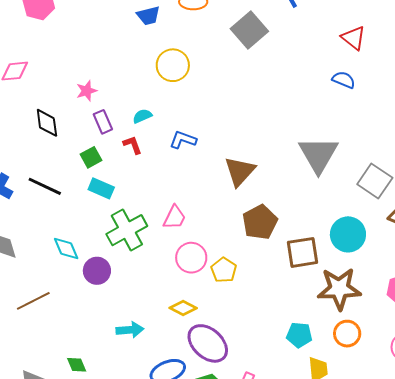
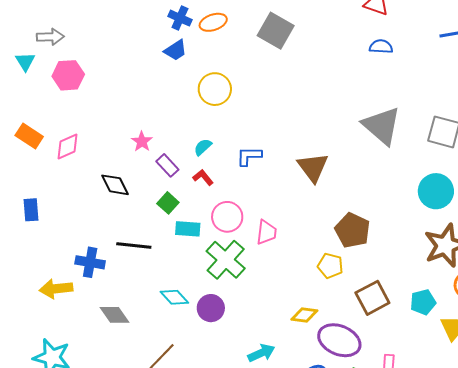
brown pentagon: (260, 222) -> (352, 230), moved
brown square: (303, 252) -> (372, 298), moved
pink circle: (191, 258) -> (227, 217), moved

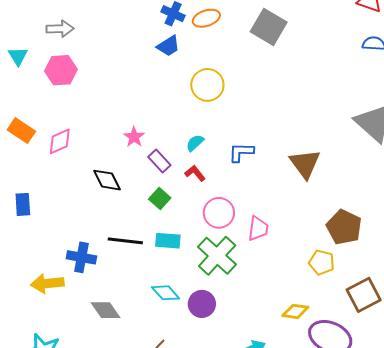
gray arrow: (50, 37) -> (60, 29), moved
cyan rectangle: (188, 229) -> (168, 241), moved

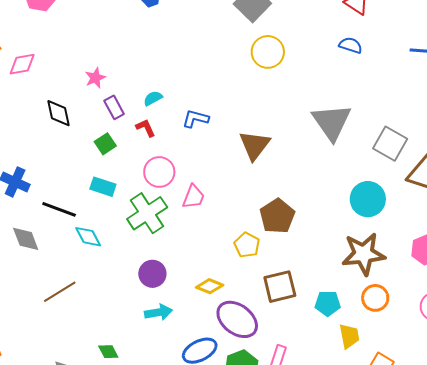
yellow circle: (207, 85) -> (268, 52), moved
black line: (125, 241) -> (59, 209), moved
purple circle: (202, 304) -> (152, 274), moved

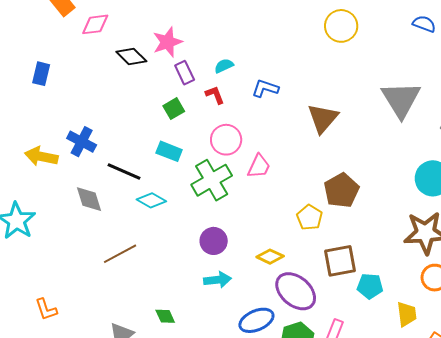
pink star: (95, 78) -> (167, 42), size x1.4
black diamond: (58, 113) -> (131, 56), moved, turned -36
cyan diamond: (88, 237) -> (151, 200), turned -36
cyan pentagon: (328, 303) -> (370, 286), moved

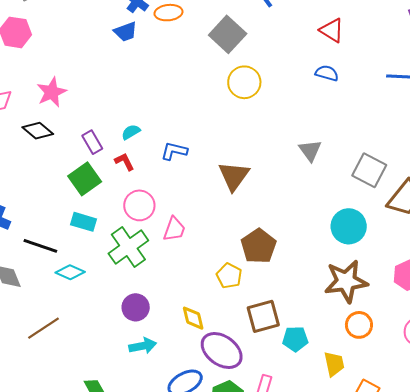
pink star: (167, 42) -> (52, 92), moved
gray triangle: (401, 99) -> (310, 150), size x0.6
green square: (174, 109) -> (85, 179), size x1.5
yellow diamond: (270, 257) -> (193, 318), turned 56

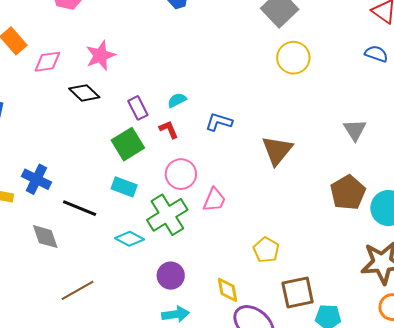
brown pentagon: (259, 246) -> (348, 192), moved
cyan diamond: (70, 272) -> (129, 239), moved

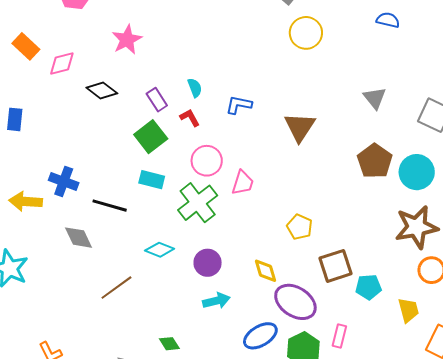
pink star: (100, 56) -> (127, 40), moved
cyan semicircle: (177, 100) -> (195, 88), turned 102
cyan diamond: (129, 239) -> (160, 250), moved

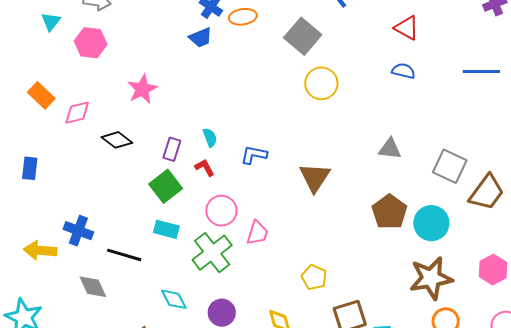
gray triangle: (375, 98) -> (390, 149), turned -45
purple rectangle: (157, 100) -> (172, 149), turned 50
cyan diamond: (160, 250) -> (174, 299), turned 40

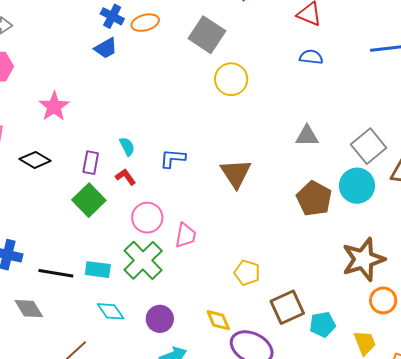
gray square: (450, 166) -> (369, 146), turned 32
cyan circle: (431, 223) -> (357, 186), moved
cyan rectangle: (166, 229) -> (98, 270), moved

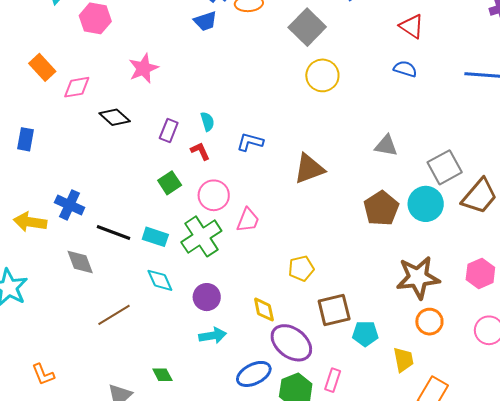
brown triangle: (236, 173) -> (309, 169), turned 32
green square: (89, 200) -> (170, 183), moved, size x0.7
yellow pentagon: (247, 273) -> (301, 268), turned 30

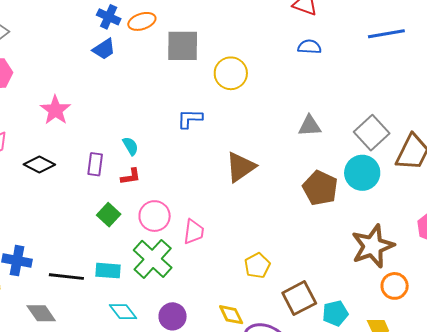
gray square: (307, 27) -> (183, 46), moved, turned -30
blue L-shape: (250, 142) -> (190, 119), moved
red L-shape: (200, 151) -> (131, 176), turned 120

